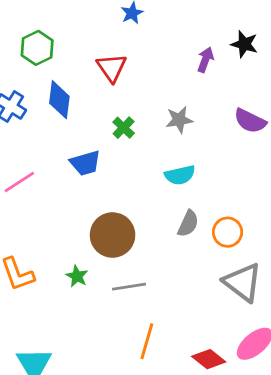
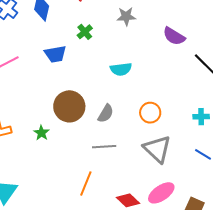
gray star: (179, 120) -> (126, 16), moved
gray semicircle: (188, 224) -> (106, 114), moved
gray line: (129, 287) -> (104, 147), moved

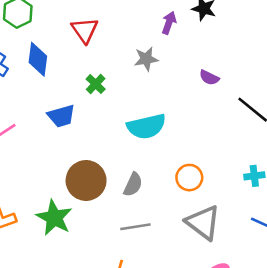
purple semicircle: (174, 36) -> (209, 78), size x0.7
cyan semicircle: (121, 69) -> (146, 126), size x1.4
green star: (41, 133) -> (54, 218), size x1.8

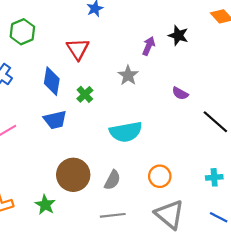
blue diamond: (38, 59) -> (52, 81), moved
gray star: (146, 59) -> (128, 75), turned -30
green star: (54, 218) -> (45, 205), size x0.7

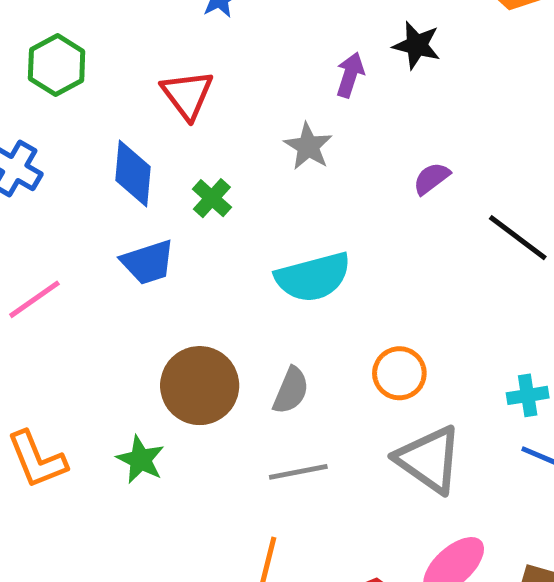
purple semicircle: (180, 93) -> (431, 178), turned 119
cyan cross: (214, 177) -> (528, 395), moved

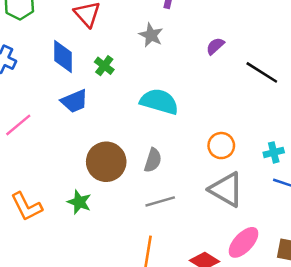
cyan semicircle: (313, 277) -> (159, 101), turned -144
orange circle: (399, 373) -> (221, 146), moved

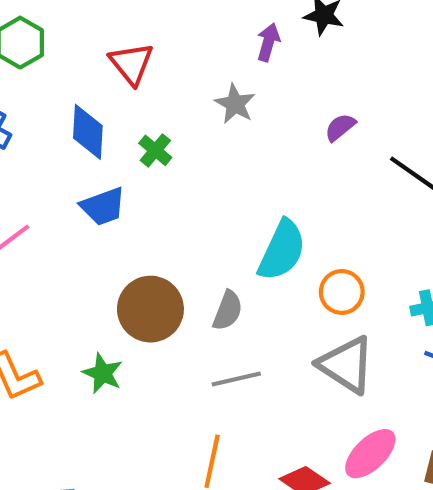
cyan semicircle: (159, 101) -> (282, 250), moved, turned 96

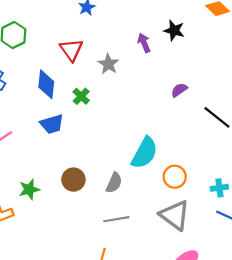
purple arrow: (268, 42) -> (144, 43), turned -42
gray star: (235, 104) -> (108, 64), moved
brown circle: (150, 309) -> (73, 180), size x0.7
green star: (103, 373) -> (29, 189), moved, turned 30

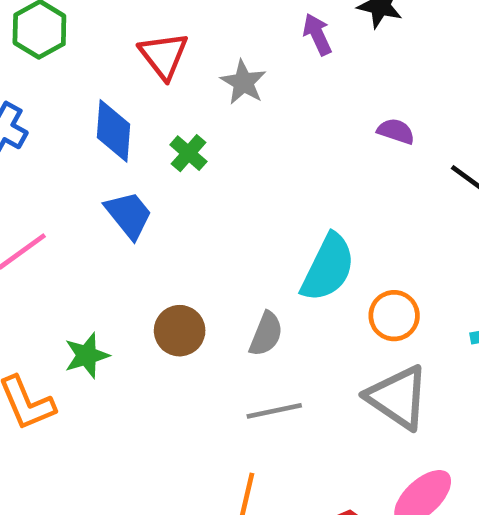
purple semicircle: (179, 90) -> (396, 131), turned 56
blue trapezoid: (52, 124) -> (129, 215), turned -110

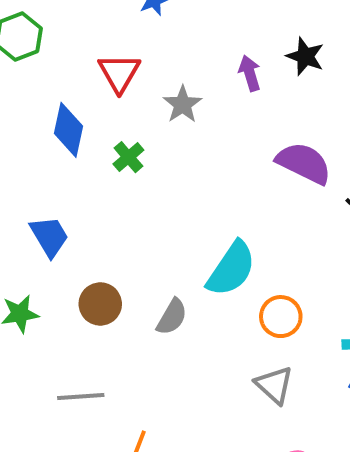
purple semicircle: (396, 131) -> (304, 163), size x1.8
blue trapezoid: (129, 215) -> (49, 236), moved
gray triangle: (398, 397) -> (274, 385), size x0.7
gray line: (274, 411) -> (81, 397), moved

